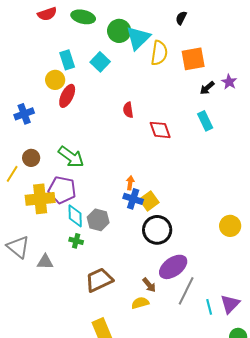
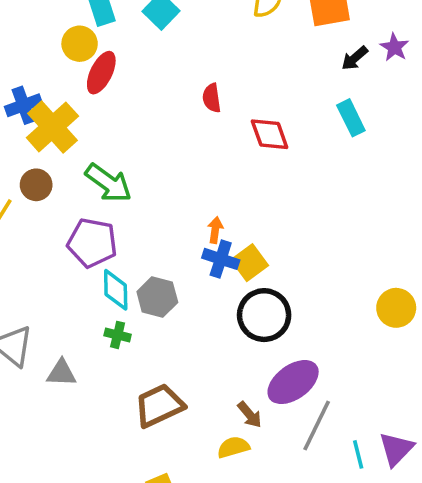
yellow cross: (40, 199) -> (52, 127), moved, turned -36

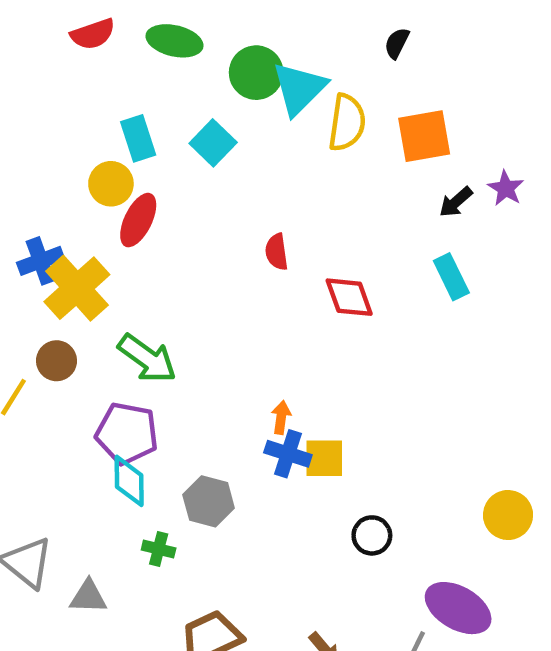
yellow square: (250, 263) -> (324, 458), turned 36
cyan diamond: (116, 290) -> (129, 481), moved
black circle: (264, 315) -> (372, 535), moved, size x0.6
purple ellipse: (293, 382) -> (458, 608), moved, turned 66

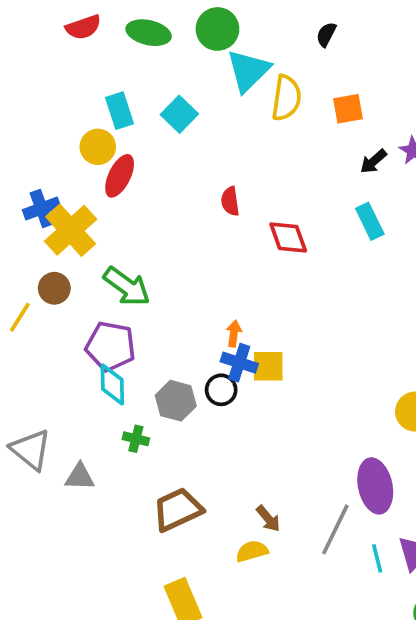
green circle: (256, 73) -> (217, 29), moved
orange square: (424, 136) -> (348, 109), size x0.7
black circle: (372, 535) -> (221, 390), moved
purple ellipse: (458, 608) -> (375, 486), turned 48

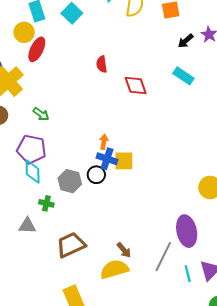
cyan rectangle: (370, 221) -> (183, 76), turned -30
green arrow: (127, 286) -> (41, 114), size x0.6
gray triangle: (80, 477) -> (27, 226), moved
yellow semicircle: (252, 551) -> (114, 269), size x1.5

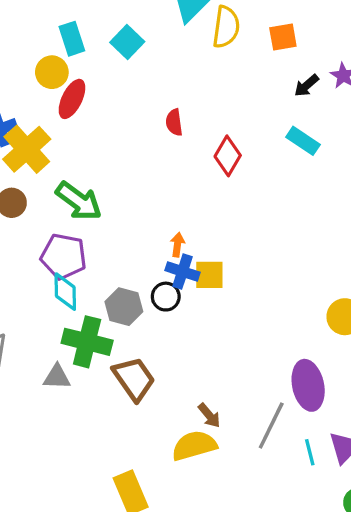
red diamond: (136, 85) -> (228, 156), turned 50
green arrow: (41, 114) -> (79, 201), size x1.8
green cross: (46, 203) -> (87, 342), size x2.0
brown trapezoid: (71, 245) -> (134, 379), moved, turned 80

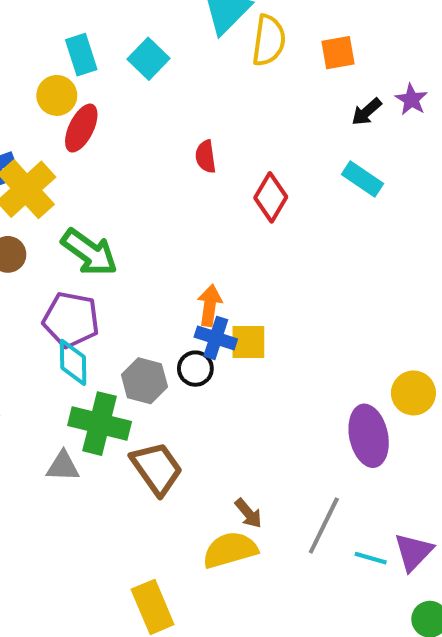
orange arrow: (177, 245) -> (210, 305), size x1.4
purple ellipse: (308, 385) -> (369, 436), moved
cyan line: (310, 452) -> (371, 558), turned -60

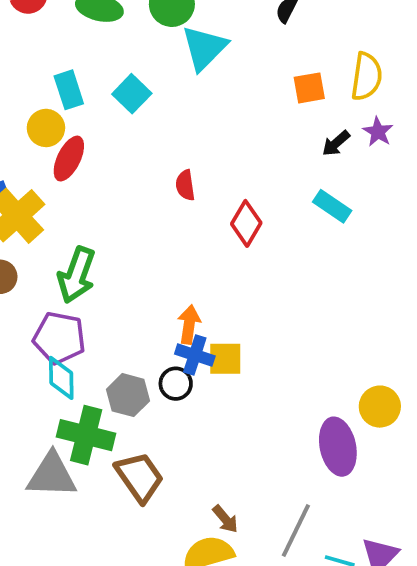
yellow semicircle: (269, 40) -> (366, 76), moved
green arrow: (89, 252) -> (76, 275), turned 74
gray triangle: (63, 466) -> (52, 475), size x1.6

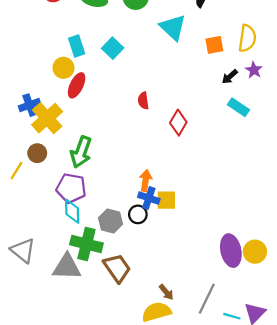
cyan triangle: (204, 48) -> (173, 27), moved, turned -32
cyan rectangle: (332, 206) -> (239, 107), moved
yellow circle: (380, 407) -> (255, 252), moved

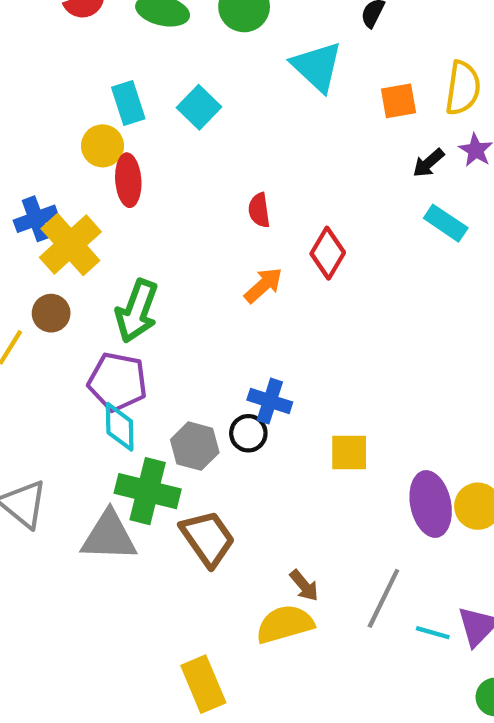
red ellipse: (77, 85) -> (128, 180), turned -30
orange arrow: (146, 181) -> (263, 285), moved, turned 40
yellow square: (166, 200) -> (349, 453), moved

